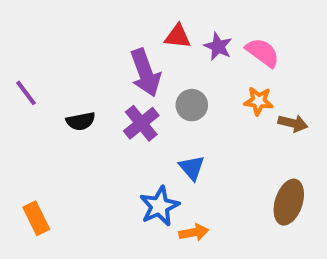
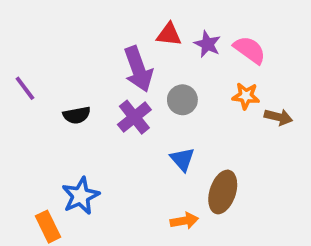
brown ellipse: (289, 202) -> (223, 192), moved
blue star: (159, 206) -> (81, 196), moved
orange rectangle: (36, 218) -> (48, 227), moved

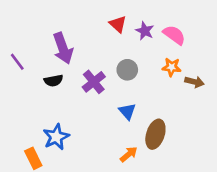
red triangle: (169, 34) -> (118, 24), turned 36
purple arrow: (138, 69) -> (63, 48), moved
orange arrow: (184, 221) -> (129, 154), turned -30

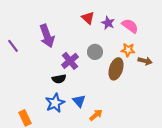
black semicircle: (53, 81) -> (59, 79), moved
blue triangle: (127, 111) -> (79, 101), moved
brown ellipse: (155, 134) -> (116, 69), moved
blue star: (56, 137) -> (55, 103), moved

